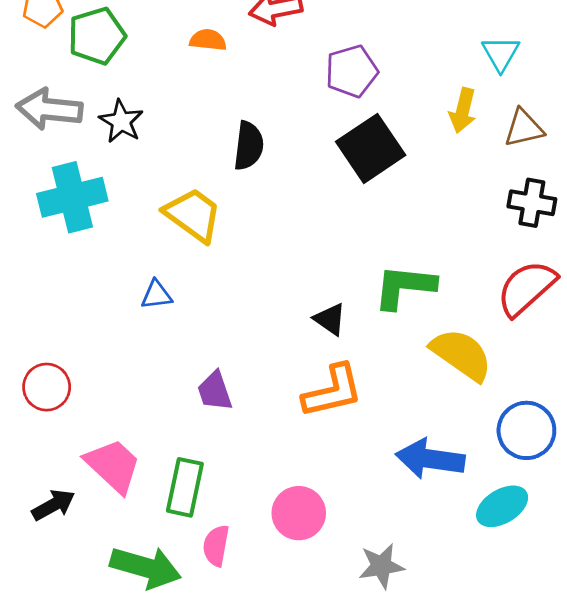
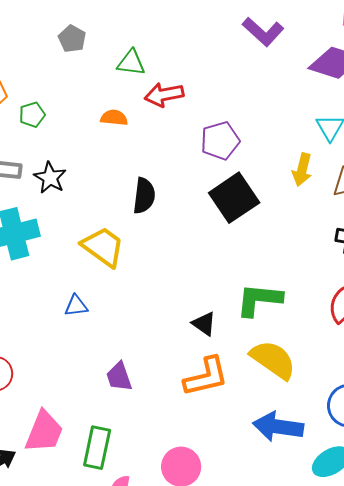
green pentagon: (97, 36) -> (32, 115), size x0.6
yellow semicircle: (461, 355) -> (273, 360), moved
pink trapezoid: (113, 466) -> (44, 432), turned 69

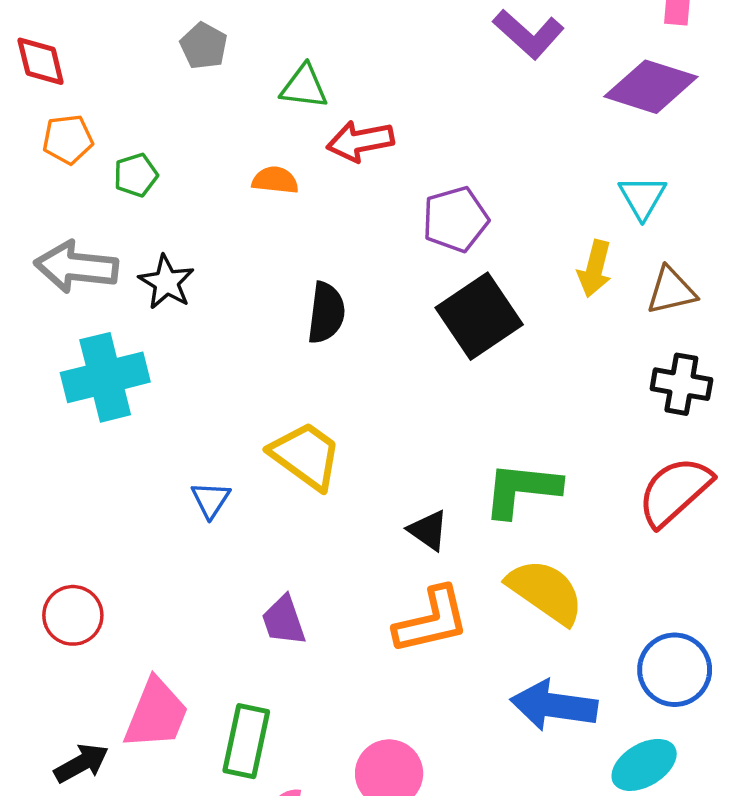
yellow trapezoid: (103, 247) -> (306, 456), moved
blue triangle: (76, 306) -> (211, 500), turned -50

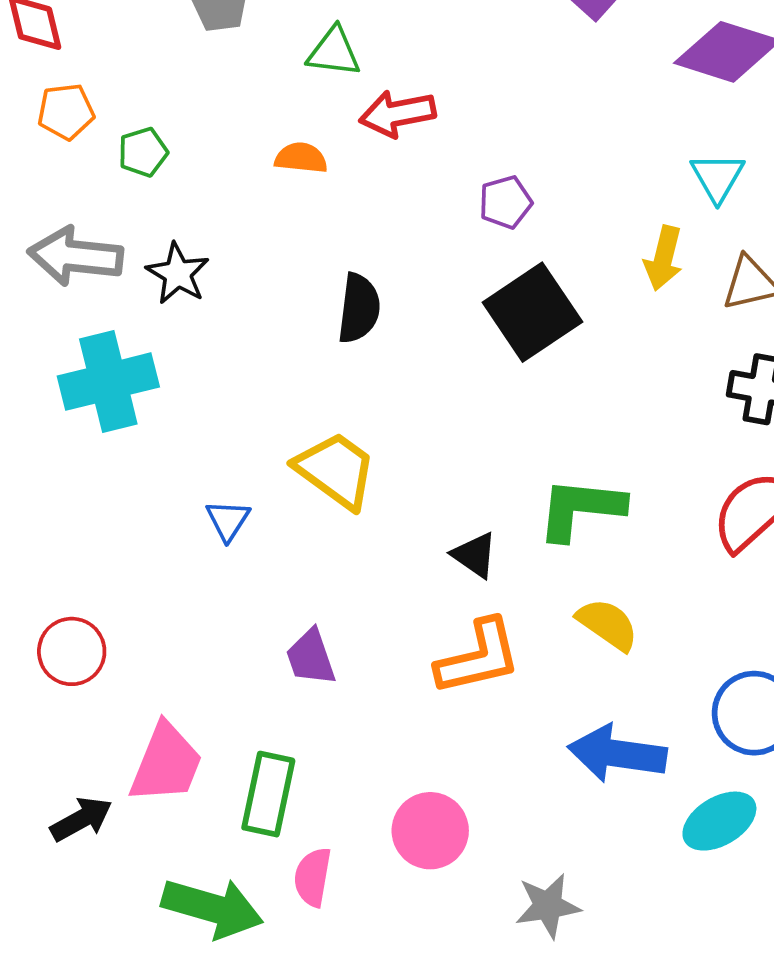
purple pentagon: (455, 219) -> (505, 202), size x0.7
yellow semicircle: (545, 592) -> (608, 624), size x0.7

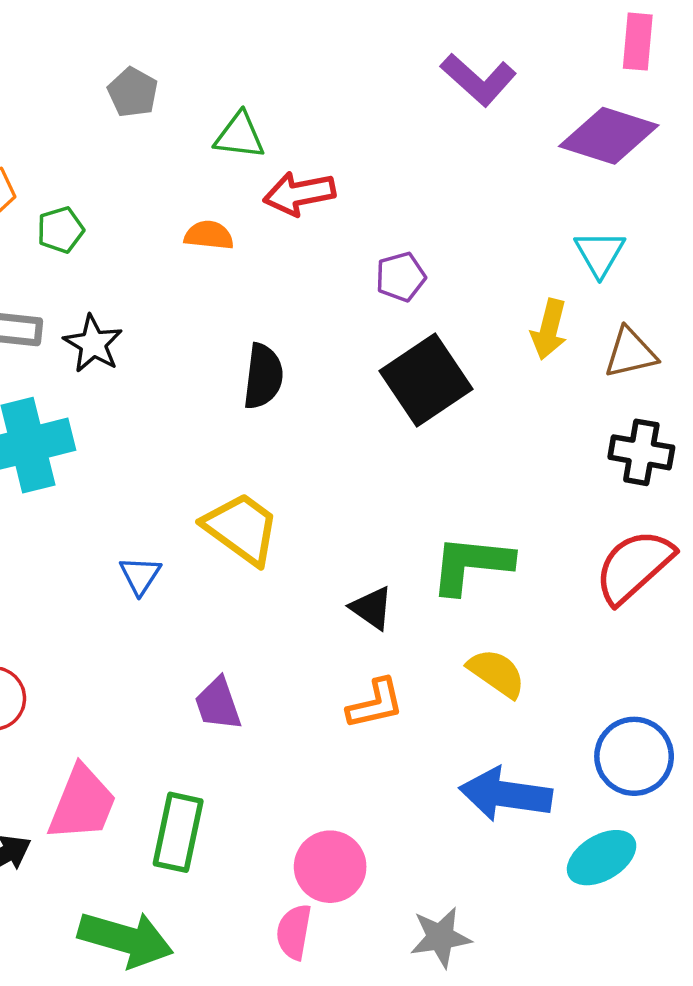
orange L-shape: (478, 657) -> (375, 704), size x0.7
pink semicircle: (313, 877) -> (294, 932), moved

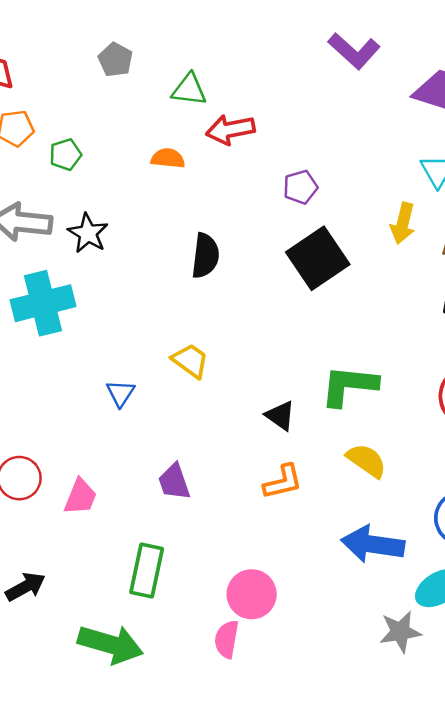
yellow trapezoid: (241, 528) -> (190, 361), size x0.7
pink trapezoid: (82, 803) -> (80, 497), moved, size x0.7
gray star: (440, 937) -> (400, 632), moved

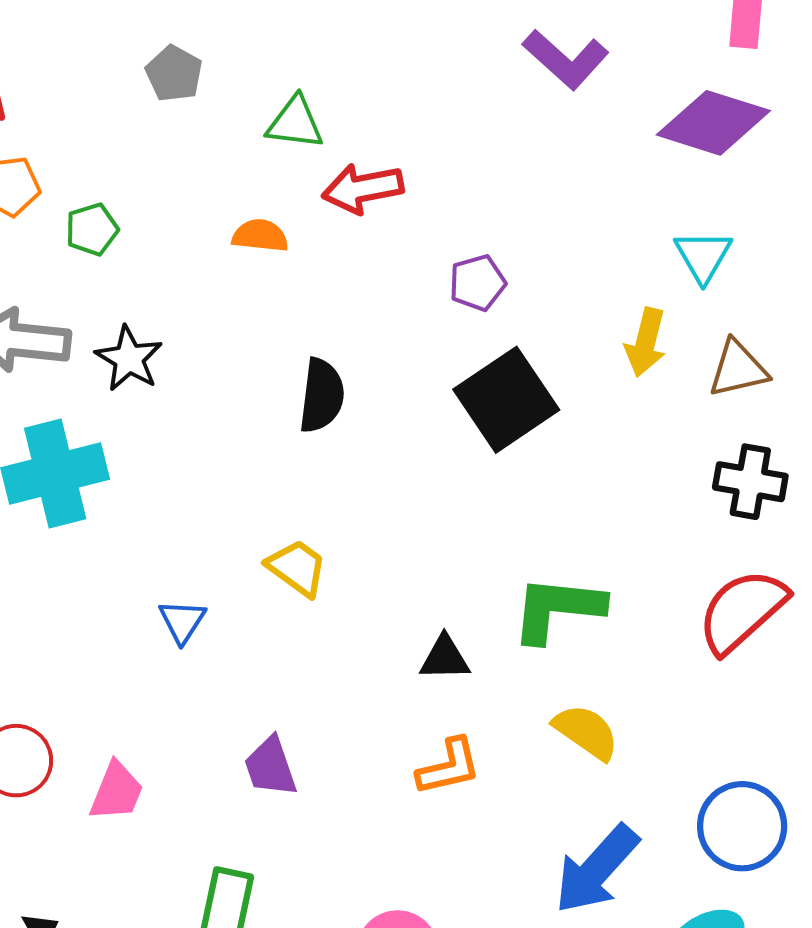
black triangle: (280, 416) -> (445, 658), turned -36
blue arrow: (373, 544) -> (596, 869), turned -56

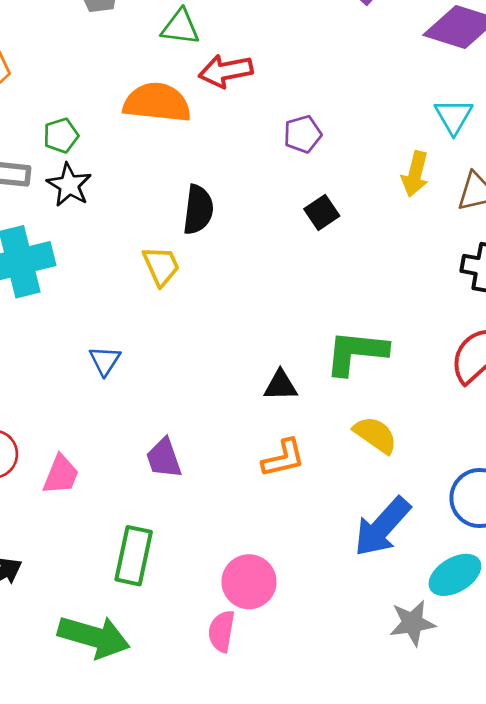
green pentagon: (92, 229) -> (61, 136), moved
orange semicircle: (260, 236) -> (157, 103), size x1.8
black square: (506, 400) -> (322, 212), size x0.5
yellow trapezoid: (297, 568) -> (161, 266), moved, turned 30

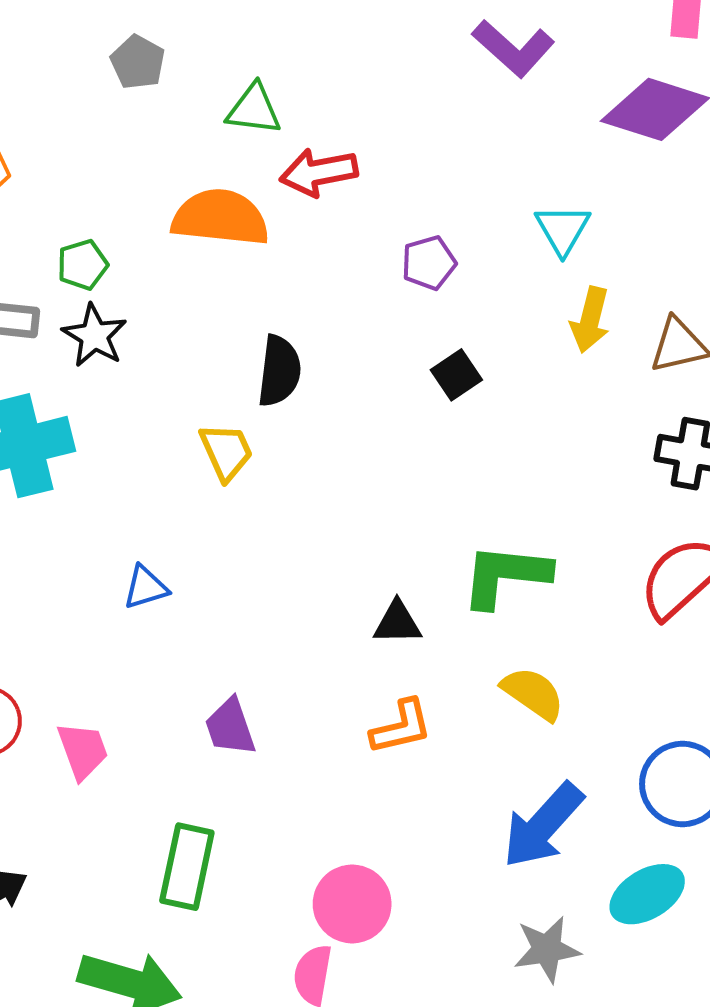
cyan triangle: (454, 116) -> (563, 229), moved
blue triangle: (105, 361) -> (146, 587), turned 40
pink trapezoid: (61, 475) -> (83, 751), turned -42
gray star: (412, 623) -> (547, 949), moved

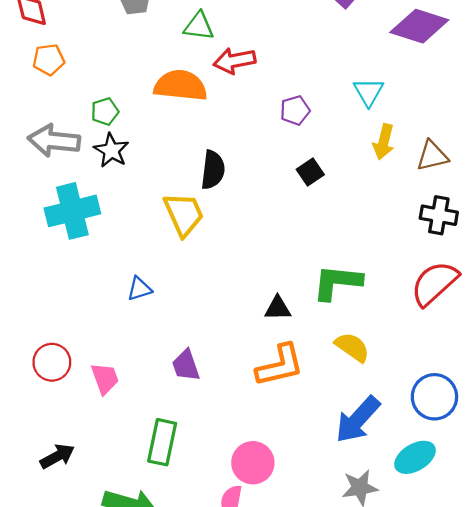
yellow trapezoid: (226, 452) -> (184, 214), size x1.4
orange L-shape: (401, 727) -> (280, 365), size x1.4

